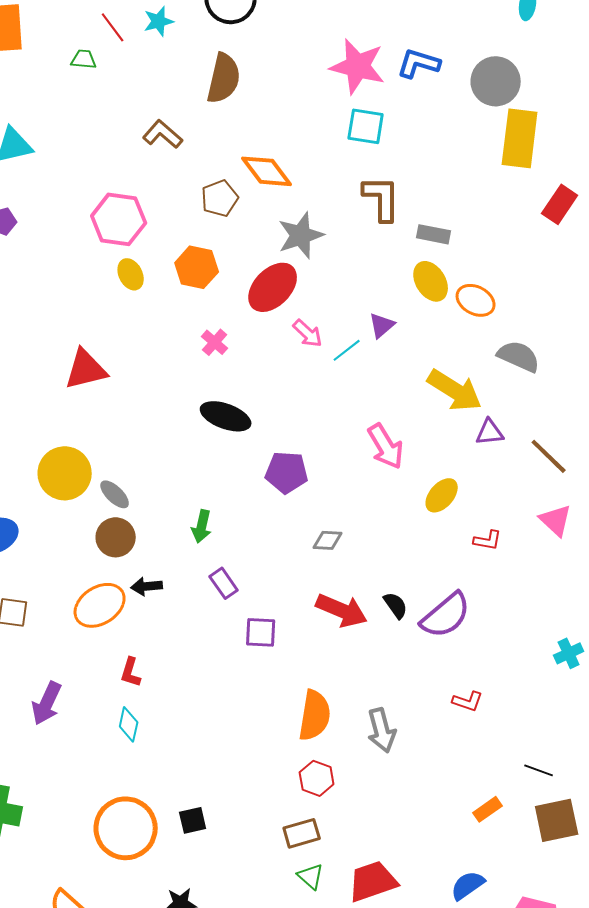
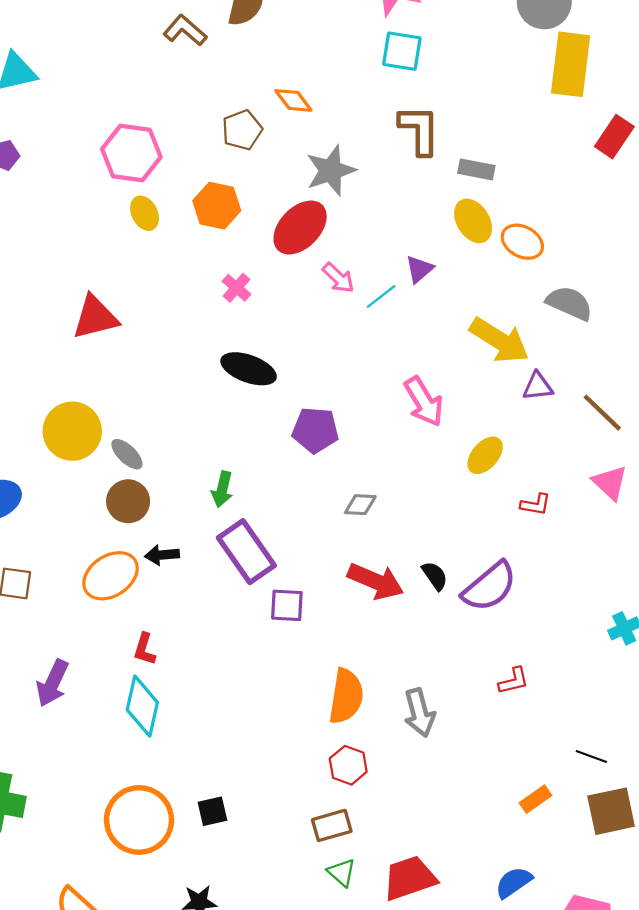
brown L-shape: (163, 134) -> (185, 30), moved
orange diamond: (267, 171) -> (293, 100), size x0.7
purple rectangle: (224, 583) -> (246, 552), size x1.8
red L-shape: (468, 701) -> (514, 681), turned -32
cyan diamond: (129, 724) -> (142, 706), size x1.6

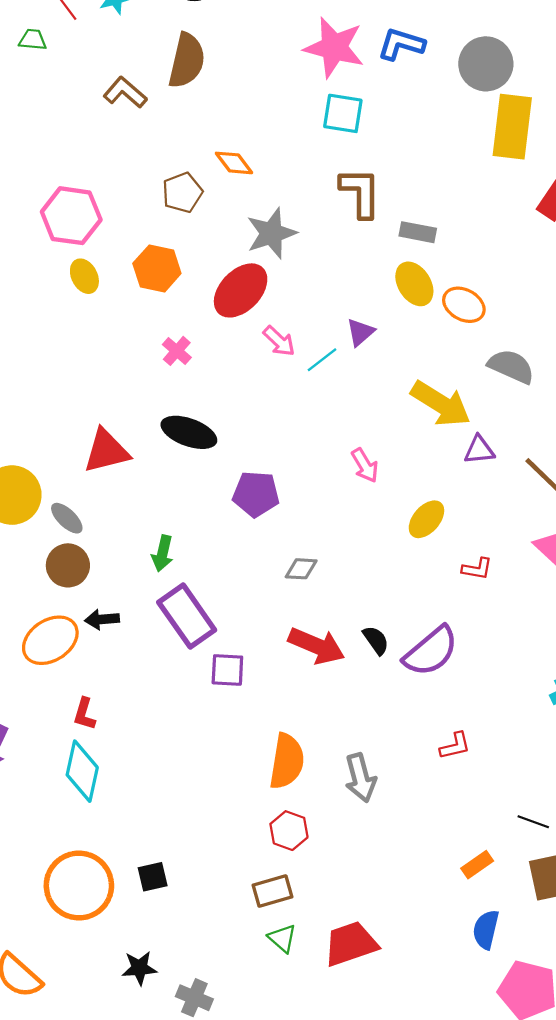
red triangle: (95, 317) -> (106, 451), moved
pink arrow: (424, 402) -> (365, 465), size x0.7
blue semicircle: (514, 882) -> (486, 930), moved, turned -42

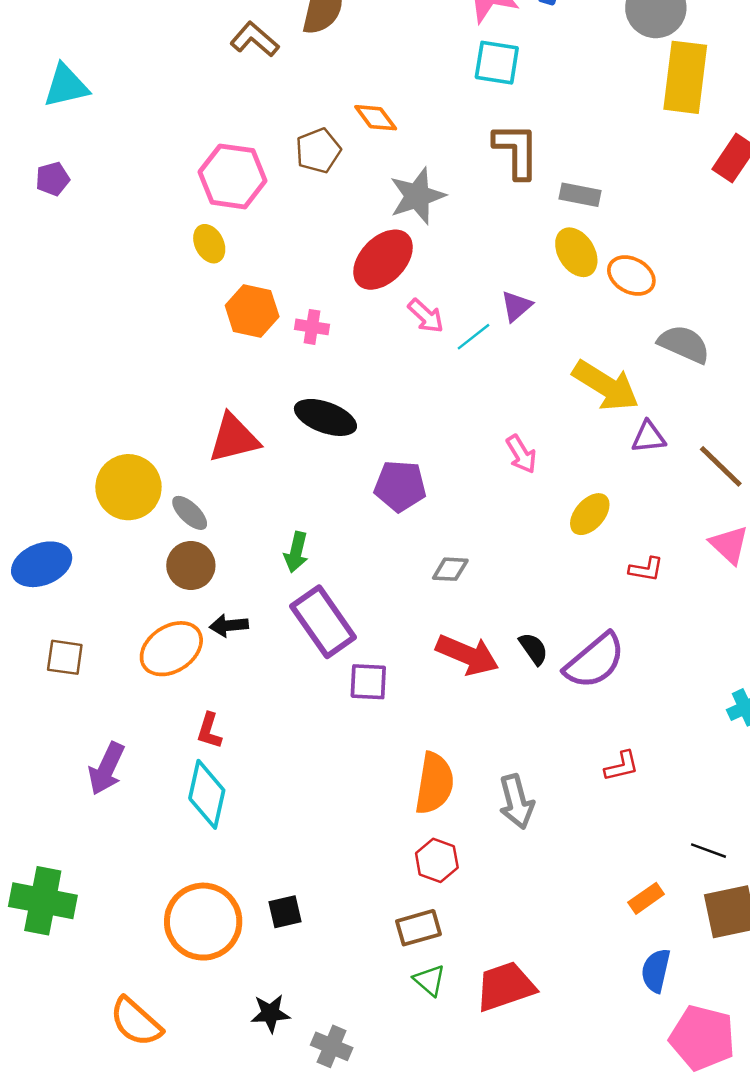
pink hexagon: (71, 216) -> (232, 176), moved
orange hexagon: (157, 268) -> (252, 311), moved
pink cross: (177, 351) -> (312, 327), turned -32

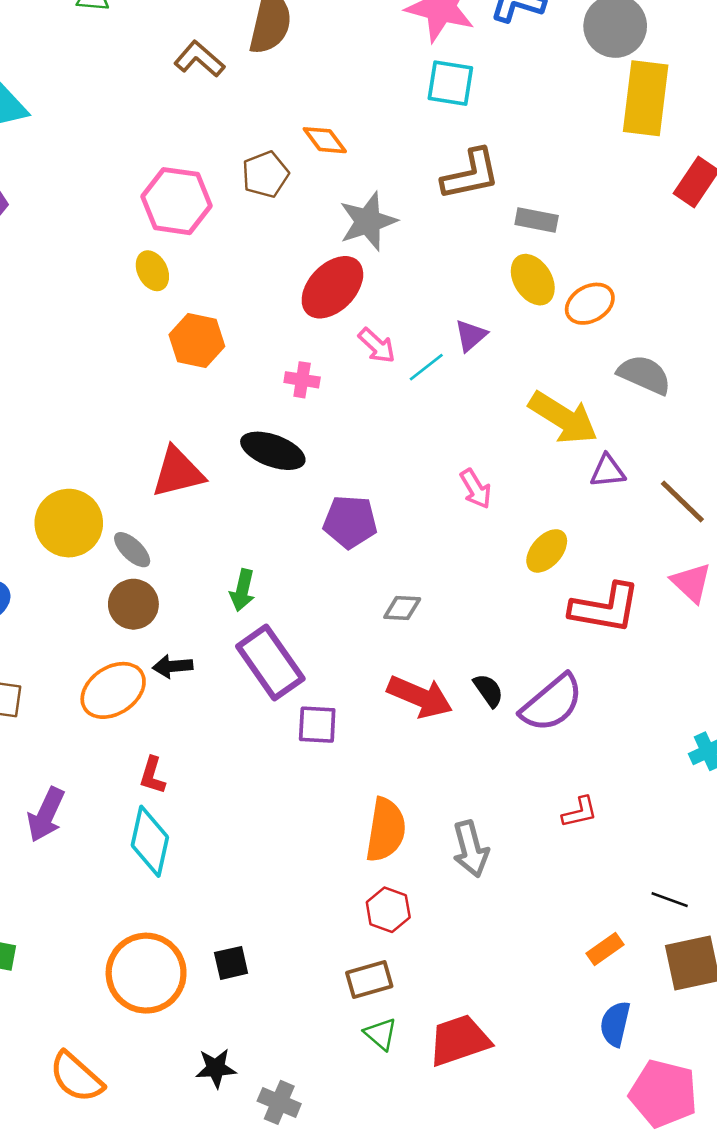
brown L-shape: (516, 151) -> (471, 174), turned 78
orange ellipse: (631, 276) -> (590, 304), turned -57
pink cross: (312, 327) -> (302, 380), moved
red L-shape: (646, 569) -> (605, 608), size x2.0

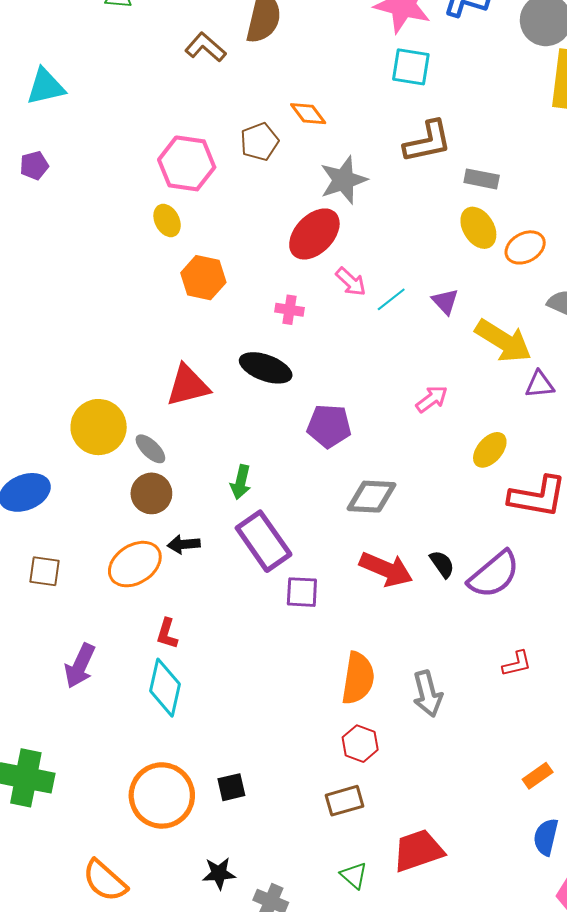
purple triangle: (471, 335) -> (445, 301), moved, turned -32
pink arrow: (476, 489) -> (432, 399), turned -96
gray diamond: (402, 608) -> (371, 497), size x1.6
green triangle: (381, 1034) -> (354, 875), moved

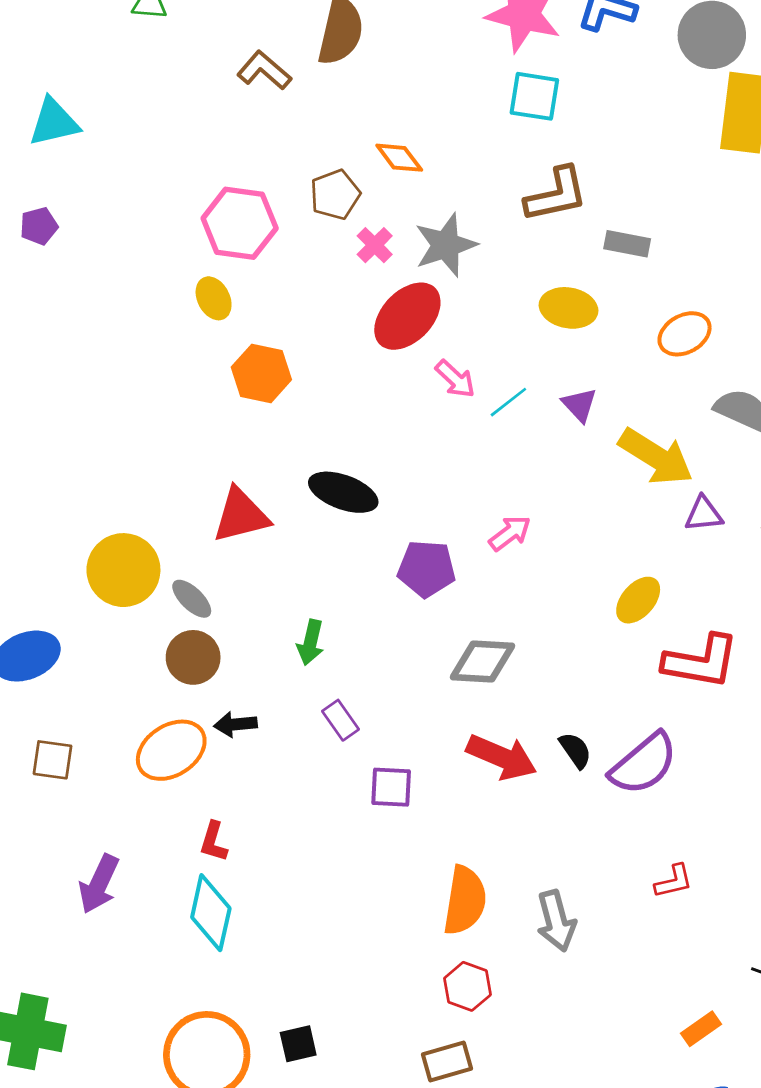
yellow ellipse: (478, 228) -> (569, 308), moved, turned -48
pink cross: (289, 310) -> (375, 245), moved, turned 36
pink arrow: (432, 399) -> (510, 533), moved
purple rectangle: (264, 541) -> (341, 720), size x0.5

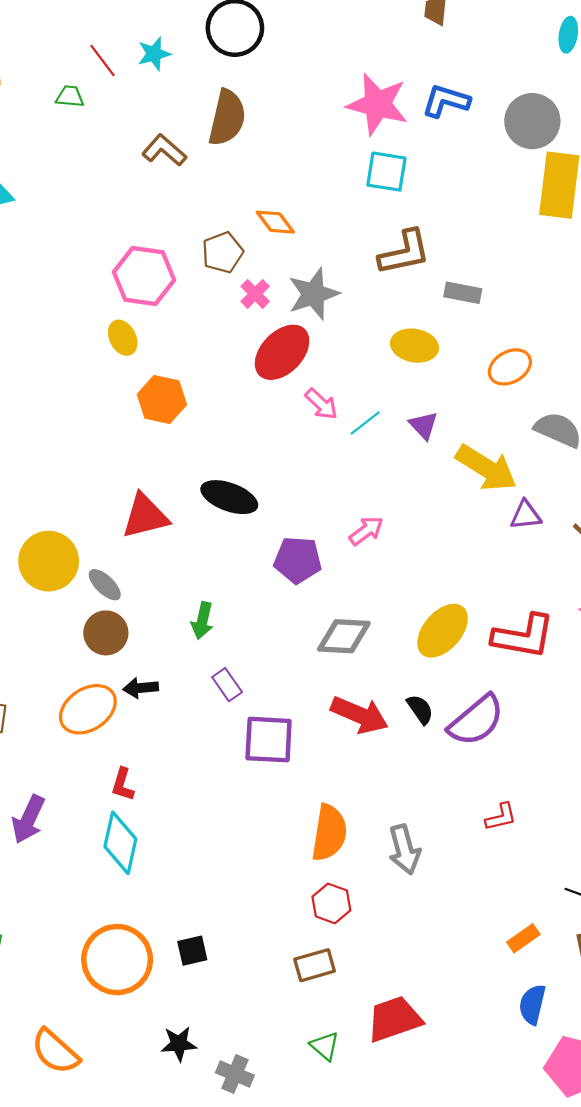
yellow ellipse: (638, 600) -> (443, 631), moved, size x1.4
purple square: (391, 787) -> (269, 740), size x1.4

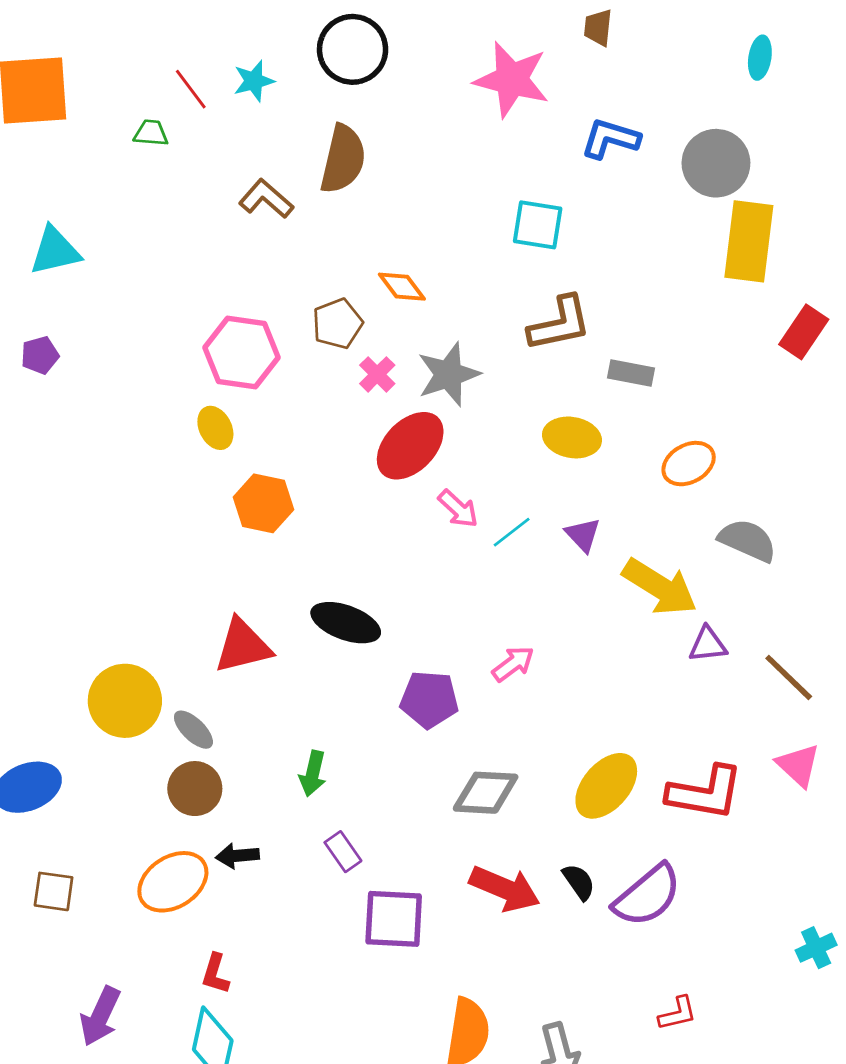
pink star: (377, 104) -> (512, 80), moved

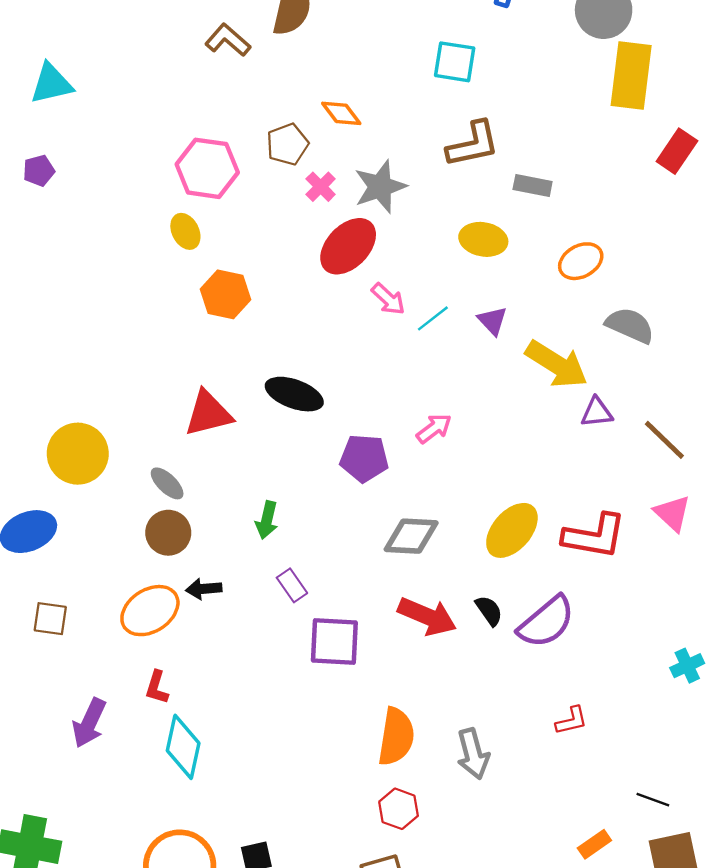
yellow circle: (125, 701) -> (78, 454), moved
red L-shape: (215, 974) -> (157, 687), moved

